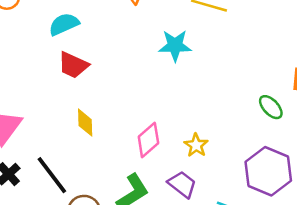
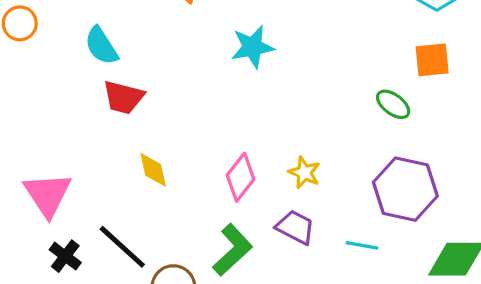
cyan semicircle: (64, 24) -> (101, 46), turned -88

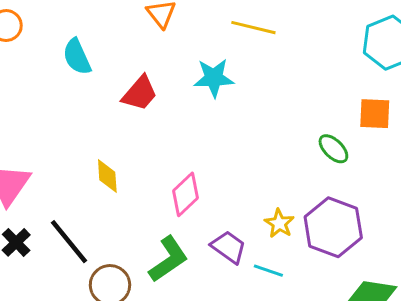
red trapezoid: (123, 97) -> (140, 93), moved, turned -72
yellow star: (304, 173) -> (279, 223), moved
cyan line: (362, 245) -> (268, 271), moved

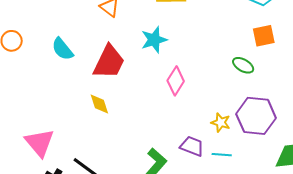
red trapezoid: (140, 93) -> (109, 62), size x1.4
yellow diamond: (107, 176) -> (99, 104), moved
pink diamond: (185, 194) -> (176, 81), moved

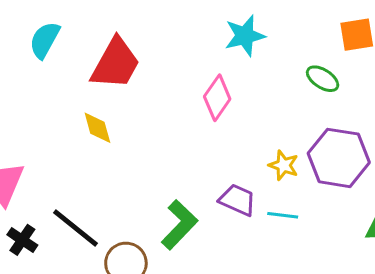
cyan star: (154, 40) -> (245, 36), moved
cyan semicircle: (62, 49) -> (45, 40), turned 65

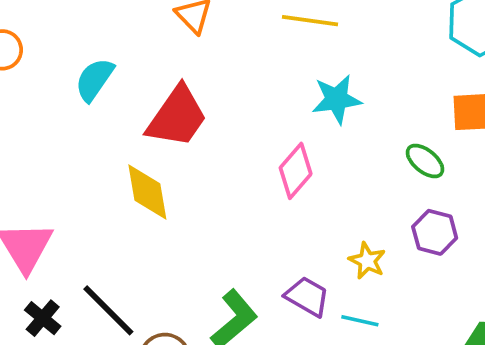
yellow diamond: (97, 128) -> (147, 192), size x1.4
purple hexagon: (339, 158) -> (435, 232), moved, size x0.6

